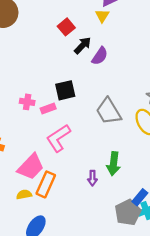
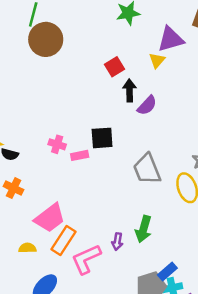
black arrow: (83, 45) -> (129, 90), turned -54
pink L-shape: (58, 138) -> (86, 259), moved
yellow semicircle: (24, 194) -> (27, 248), moved

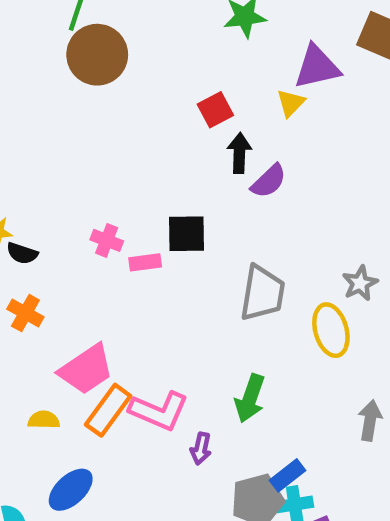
gray trapezoid: (147, 169) -> (262, 293), turned -152
purple arrow: (117, 242) -> (201, 448), moved
pink L-shape: (86, 259) -> (159, 411), moved, turned -136

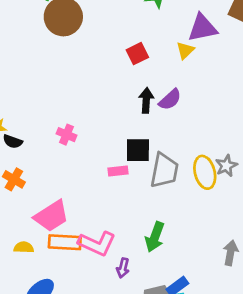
black arrow: (239, 153) -> (146, 100), moved
black square: (186, 234) -> (138, 150), moved
pink rectangle: (145, 262) -> (118, 171), moved
yellow ellipse: (331, 330) -> (205, 172), moved
orange rectangle: (108, 410) -> (65, 242), turned 56

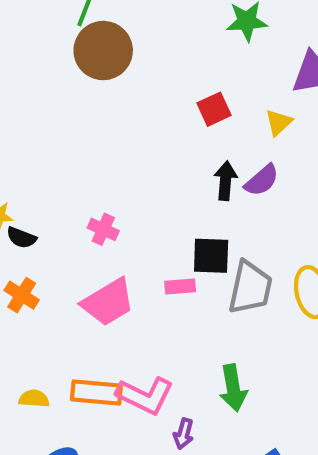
yellow triangle: (185, 50) -> (279, 122), moved
pink trapezoid: (51, 216) -> (108, 302), moved
green arrow: (155, 237) -> (233, 388), turned -32

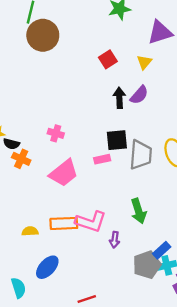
orange cross: (22, 295) -> (21, 159), moved

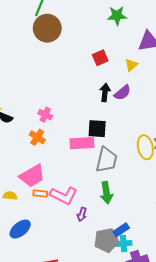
gray trapezoid: (141, 155) -> (107, 160), moved
orange cross: (21, 159) -> (37, 137), moved
pink rectangle: (102, 159) -> (82, 143), size x1.6
pink trapezoid: (64, 173) -> (32, 176), moved
orange rectangle: (64, 223) -> (40, 193), size x0.6

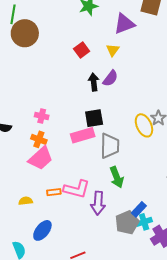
pink trapezoid: (32, 176) -> (41, 158), moved
purple arrow: (82, 214) -> (98, 203), size x1.6

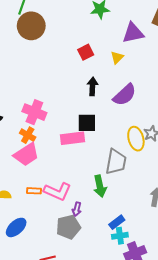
purple semicircle: (110, 78) -> (125, 95), moved, size x1.4
pink cross: (42, 116) -> (34, 112), size x1.6
gray trapezoid: (110, 146) -> (116, 162), moved
purple arrow: (98, 203) -> (77, 209), size x0.6
gray pentagon: (127, 222) -> (68, 227), moved

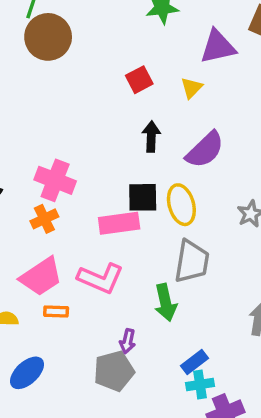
orange cross: (28, 135) -> (44, 219), turned 35
yellow ellipse: (136, 139) -> (181, 205), moved
pink trapezoid: (26, 154) -> (41, 277), moved
pink L-shape: (58, 191) -> (101, 278), moved

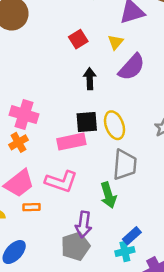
purple semicircle: (205, 150) -> (132, 67), moved
purple arrow: (128, 341) -> (84, 224), size x1.5
cyan cross: (200, 385) -> (125, 251), moved

